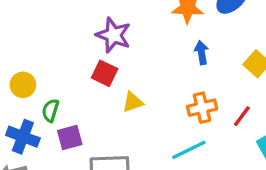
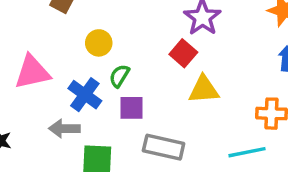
yellow triangle: (133, 102) -> (204, 90), size x1.4

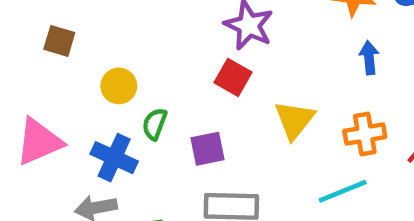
yellow triangle: (204, 90) -> (295, 120), moved, turned -36
purple square: (132, 108) -> (208, 149), moved

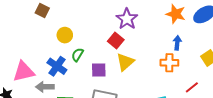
yellow triangle: (295, 120) -> (125, 62), moved
orange cross: (365, 134) -> (169, 63), moved
pink triangle: (39, 142) -> (24, 72), moved

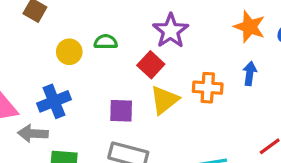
green semicircle: (77, 55) -> (106, 42), moved, turned 56
orange cross: (169, 63) -> (208, 88), moved
blue cross: (57, 66) -> (54, 101), turned 30

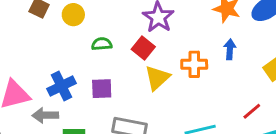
green semicircle: (106, 42) -> (102, 44), moved
yellow circle: (69, 52) -> (73, 15), moved
purple square: (121, 111) -> (102, 89), moved

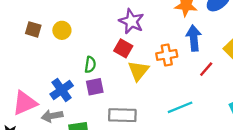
green semicircle: (102, 44) -> (90, 65), moved, turned 112
blue arrow: (230, 49) -> (194, 38), size x1.5
red line: (252, 111) -> (206, 69), moved

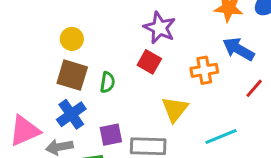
brown square: (33, 29) -> (72, 75), moved, size x1.5
blue arrow: (194, 38) -> (238, 49), turned -55
yellow triangle: (138, 71) -> (175, 109), moved
purple square: (95, 87) -> (111, 135), moved

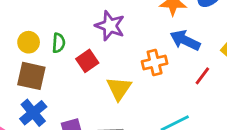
red square: (149, 62) -> (87, 61), moved, turned 30
green semicircle: (107, 82) -> (59, 43), moved
yellow triangle: (175, 109) -> (119, 88), moved

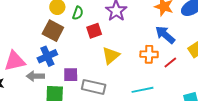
orange cross: (155, 62) -> (149, 54), moved

